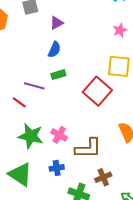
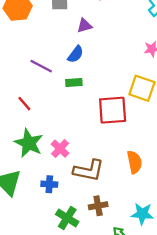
purple line: (34, 86) -> (41, 66), moved
red square: (97, 91) -> (113, 110), turned 32

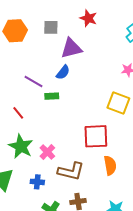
purple triangle: (84, 26) -> (71, 48), size x1.6
green rectangle: (74, 83) -> (52, 96), moved
red square: (113, 110) -> (96, 136), moved

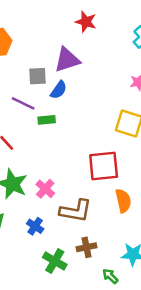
gray square: (51, 27) -> (37, 76), moved
blue cross: (37, 182) -> (35, 226), turned 32

